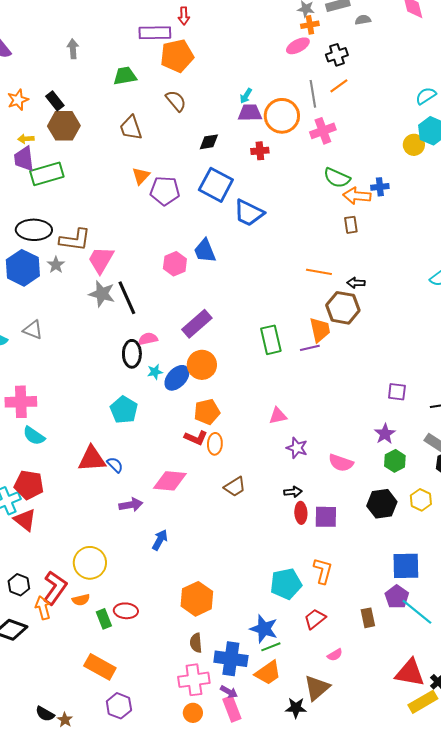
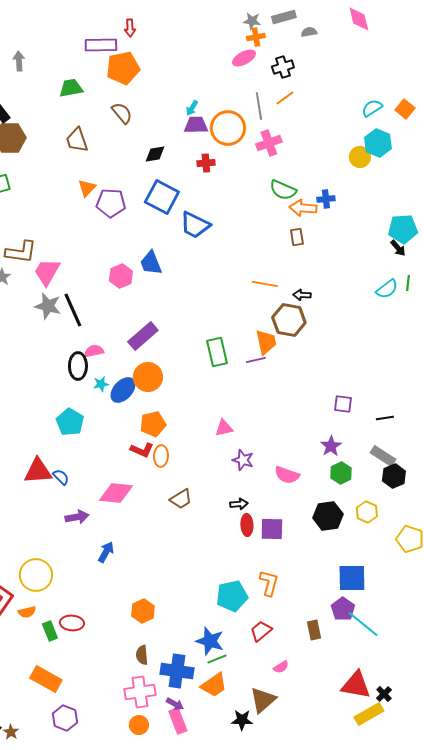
orange hexagon: (197, 599) -> (143, 611), size x0.7

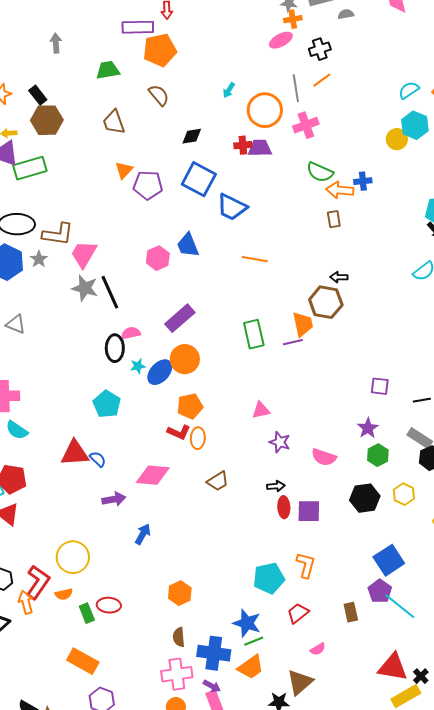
purple trapezoid: (196, 125) -> (260, 148), moved
orange line: (265, 284) -> (255, 259), moved
blue square: (352, 578) -> (389, 560), turned -32

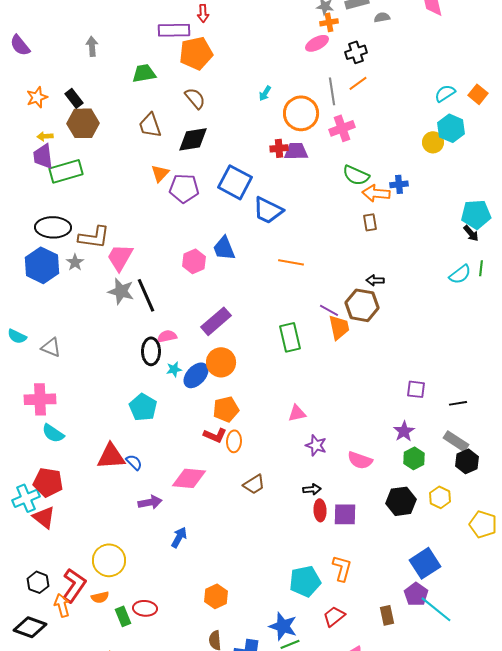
black diamond: (192, 136) -> (193, 139), moved, size x1.5
gray triangle: (16, 324) -> (51, 347), moved
purple line: (293, 342) -> (329, 310), moved, turned 42

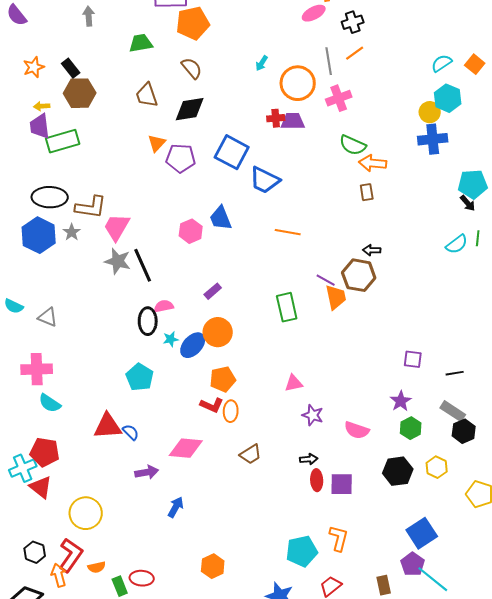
blue cross: (399, 184) -> (433, 139), moved, size x1.6
purple rectangle: (216, 321) -> (213, 291), size x0.6
yellow circle: (109, 560) -> (86, 513), moved

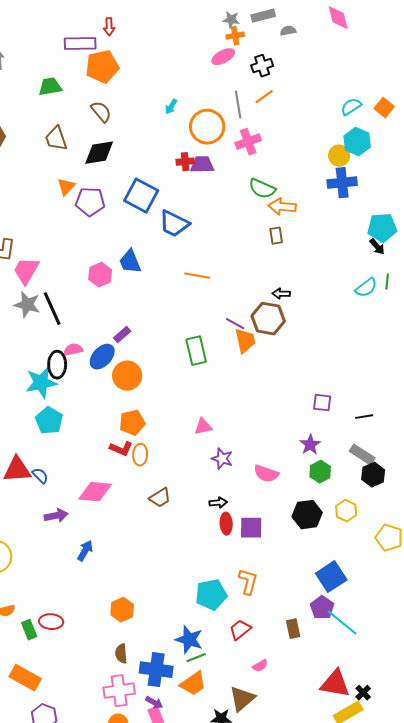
cyan star: (171, 339) -> (41, 383), moved, size x2.0
blue ellipse: (193, 345) -> (102, 357), moved

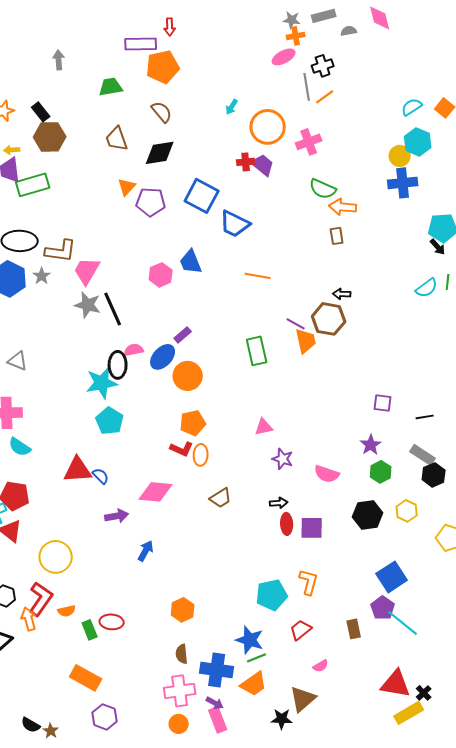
pink diamond: (338, 18) -> (380, 18), moved
gray line: (238, 105) -> (307, 87), moved
purple trapezoid: (202, 165) -> (263, 165), turned 40

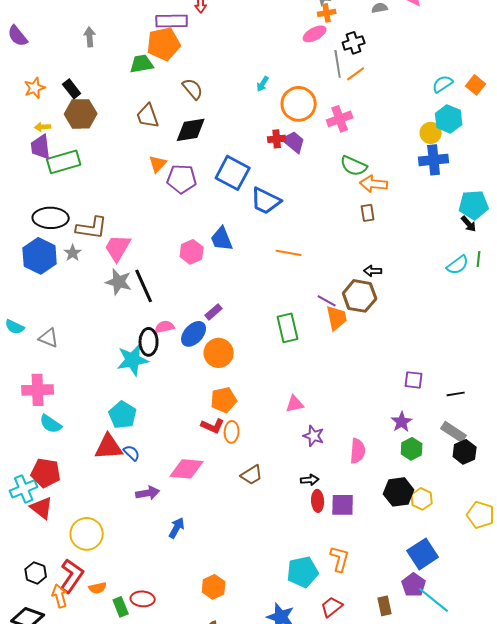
orange pentagon: (163, 67) -> (164, 44), moved
cyan pentagon: (110, 421) -> (123, 415), moved
pink semicircle: (327, 474) -> (358, 451), turned -105
yellow hexagon: (407, 511) -> (422, 499), moved

